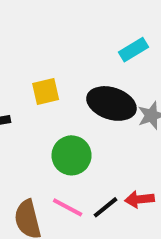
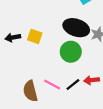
yellow square: (46, 92) -> (35, 36), moved, turned 32
green circle: (72, 155) -> (71, 52), moved

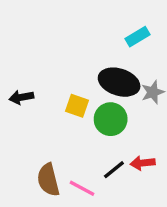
yellow square: (35, 36) -> (77, 106), moved
pink line: (52, 84) -> (82, 188), moved

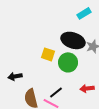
black arrow: (21, 97) -> (15, 76), moved
black line: (114, 170) -> (56, 92), moved

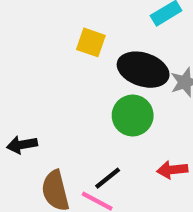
yellow square: (48, 54) -> (91, 42), moved

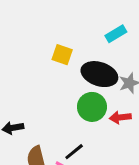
red arrow: (172, 170) -> (120, 117), moved

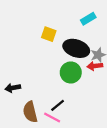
red arrow: (120, 117) -> (95, 66), moved

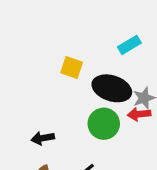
black arrow: (13, 88) -> (43, 138), moved

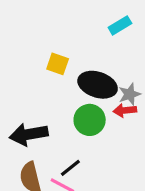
cyan rectangle: (129, 45) -> (120, 25), moved
black arrow: (43, 138) -> (29, 134), size x1.6

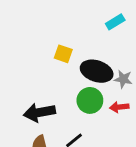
gray star: (130, 94) -> (123, 79), turned 30
red arrow: (125, 110) -> (119, 107), moved

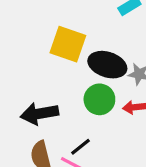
yellow square: (63, 54) -> (68, 44), size x1.6

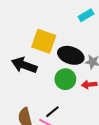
black arrow: (39, 114) -> (24, 65), moved, turned 30

